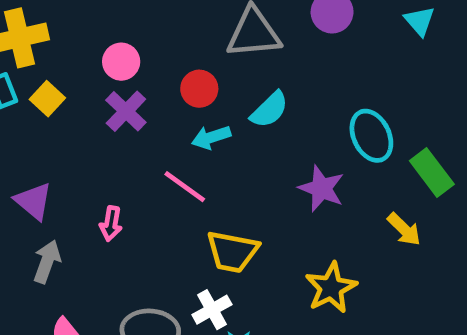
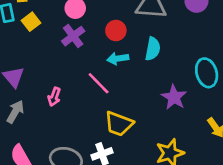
cyan semicircle: (269, 110) -> (153, 49), turned -45

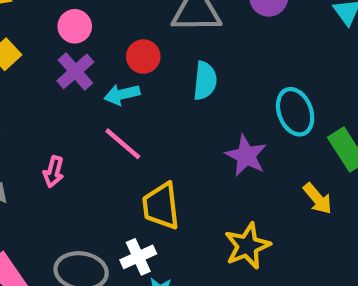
cyan arrow: (118, 59) -> (122, 94), moved
yellow trapezoid: (119, 124) -> (161, 206), turned 68

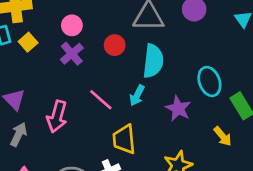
cyan semicircle: (205, 81) -> (153, 61), size x1.4
cyan arrow: (122, 94) -> (137, 95), moved, turned -50
pink arrow: (54, 172) -> (57, 117), size x1.6

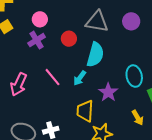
yellow trapezoid: (124, 139) -> (85, 111), moved

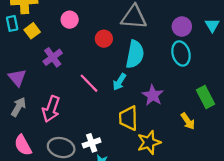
purple circle: (131, 21) -> (182, 27), moved
purple cross: (37, 40) -> (53, 57), moved
cyan ellipse: (134, 76) -> (181, 53), moved
pink arrow: (19, 84) -> (51, 109), moved

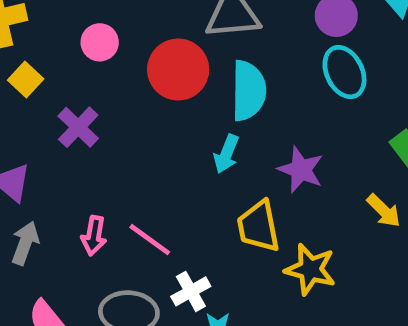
red circle: (104, 39) -> (178, 70), size x1.6
pink line: (89, 83) -> (150, 240), moved
pink arrow: (51, 109) -> (94, 236), size x0.7
yellow star: (149, 142) -> (310, 269), turned -30

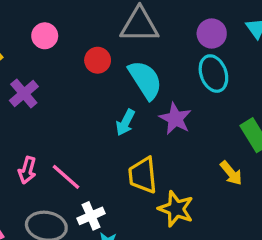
red circle: (178, 70) -> (98, 60), size x0.6
cyan semicircle: (249, 91) -> (145, 80), turned -39
purple star: (301, 170) -> (175, 119), moved

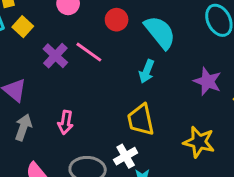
purple star: (175, 119) -> (208, 81), moved
yellow trapezoid: (143, 175) -> (141, 120), moved
pink line: (66, 177) -> (89, 52), moved

